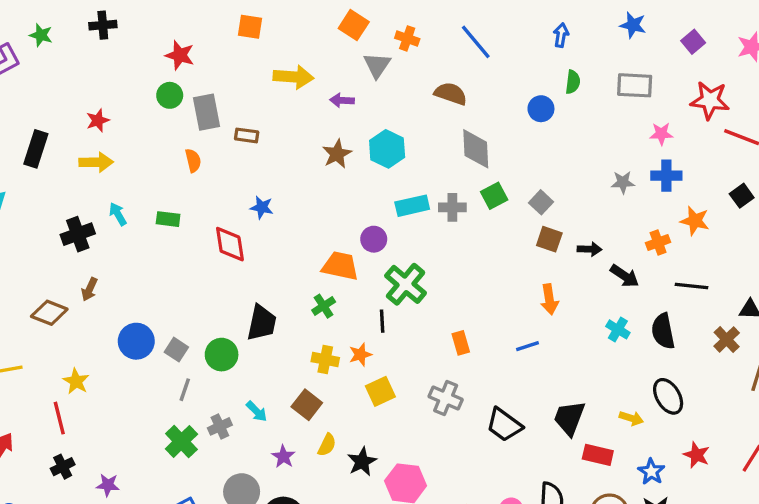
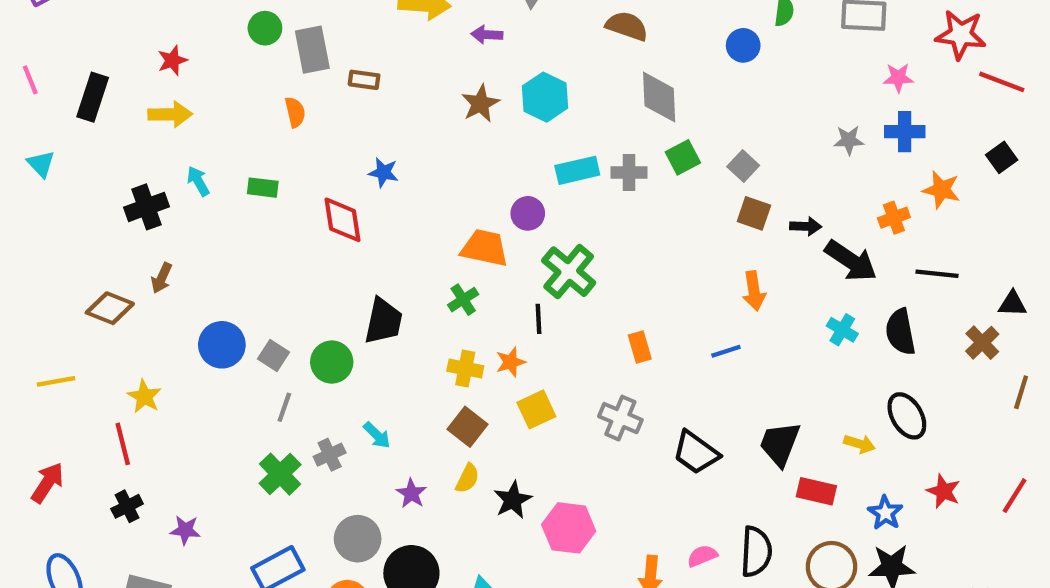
black arrow: (625, 276) -> (851, 261), size x1.4
brown square: (307, 405) -> (467, 427), moved

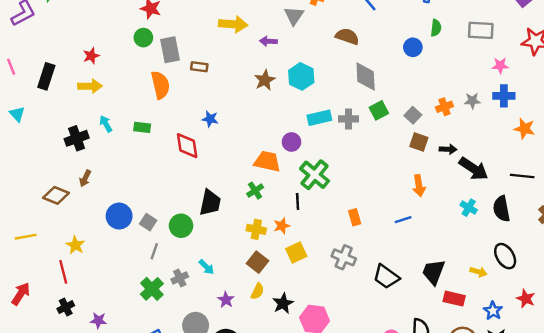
orange semicircle: (295, 112) -> (160, 85), size x1.6
orange cross: (894, 218) -> (444, 107), moved

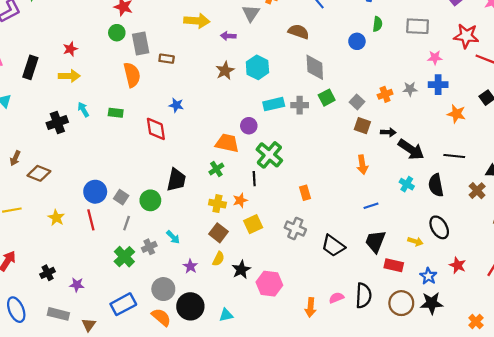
brown arrow: (85, 178) -> (15, 158), moved
blue line: (403, 220) -> (371, 206), moved
red line: (63, 272) -> (91, 220), moved

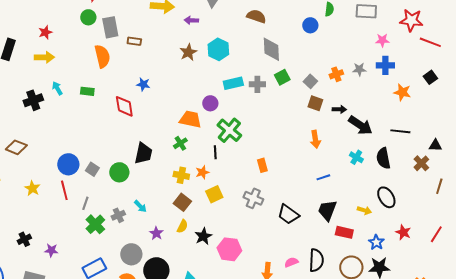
gray line: (127, 223) -> (85, 203), moved

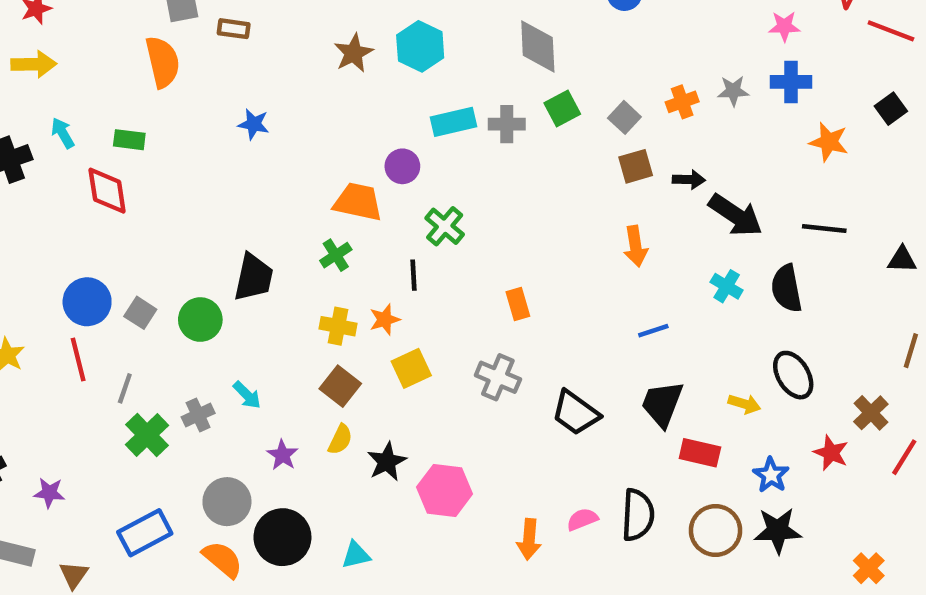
brown square: (315, 103) -> (636, 166), turned -35
red diamond: (124, 106) -> (107, 191), moved
green cross: (229, 130) -> (445, 226), size x0.7
brown cross: (421, 163) -> (871, 413), moved

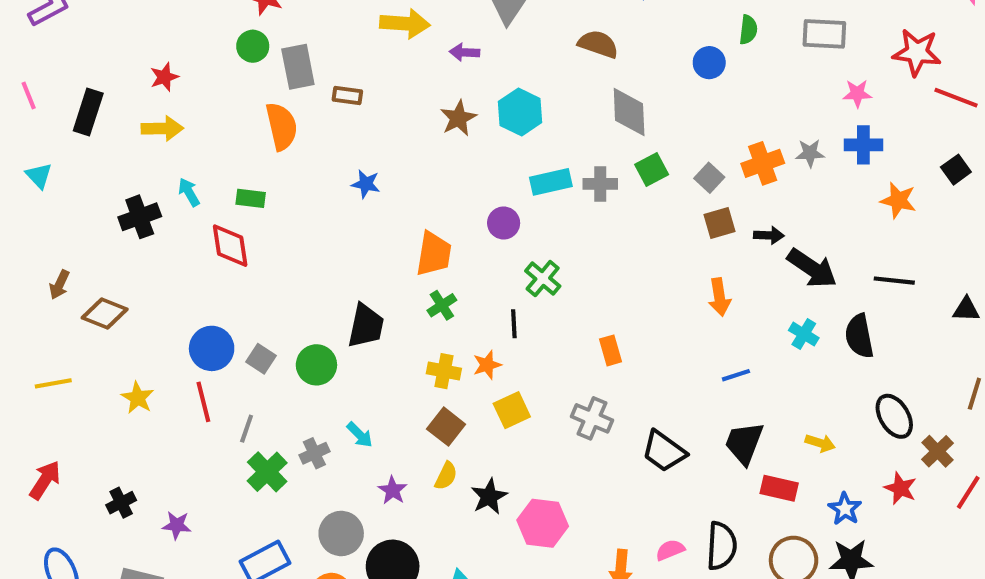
orange cross: (682, 102) -> (763, 163), size x1.4
orange trapezoid: (358, 202) -> (434, 254), moved, turned 87
black ellipse: (793, 375) -> (894, 416), moved

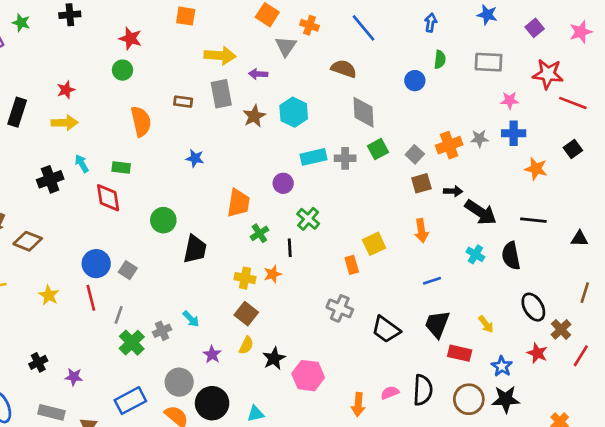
gray rectangle: (298, 67) -> (221, 94), moved
green cross: (442, 305) -> (259, 233), moved
green circle: (316, 365) -> (163, 220), moved
yellow square: (512, 410) -> (374, 244), moved
yellow arrow: (820, 443) -> (486, 324), turned 36

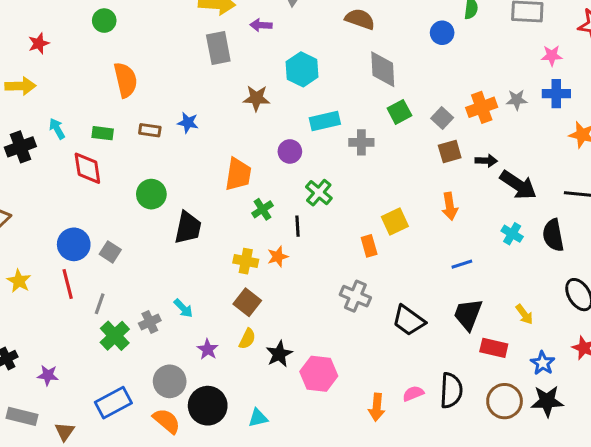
brown rectangle: (183, 102) -> (150, 130), moved
brown star: (254, 116) -> (256, 98), moved, turned 30
yellow arrow: (65, 123) -> (20, 86), moved
gray cross: (345, 158) -> (361, 142), moved

